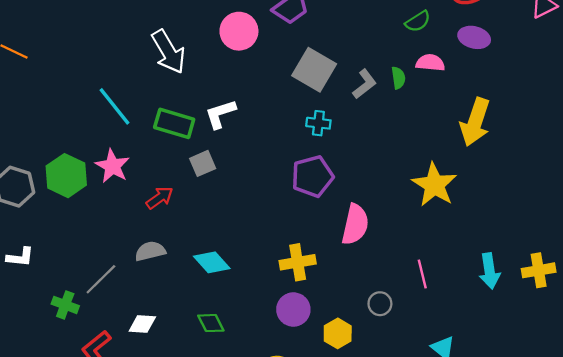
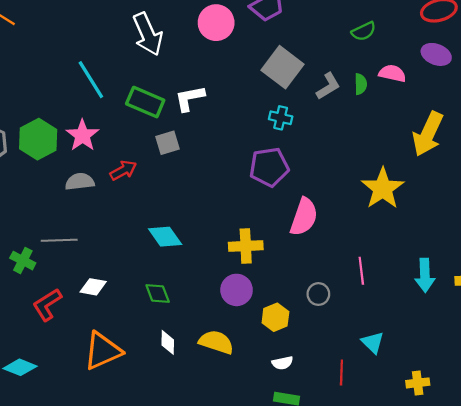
green semicircle: (418, 21) -> (364, 31), moved
gray semicircle: (150, 251) -> (80, 182), moved
gray line: (101, 279) -> (59, 240), turned 36

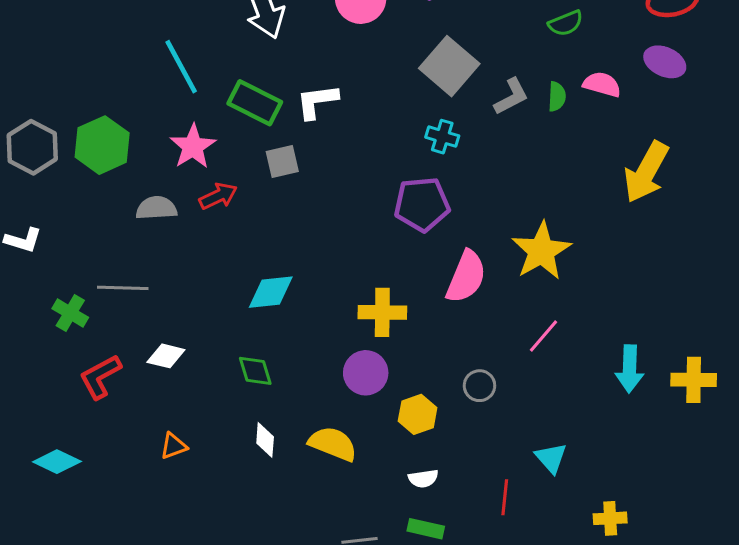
pink star: (82, 135) -> (193, 147), moved
yellow star: (383, 188) -> (541, 251), moved
cyan diamond: (165, 237) -> (271, 292), turned -64
pink line: (361, 271) -> (544, 336), moved, turned 44
orange triangle: (103, 351) -> (174, 446), size x0.5

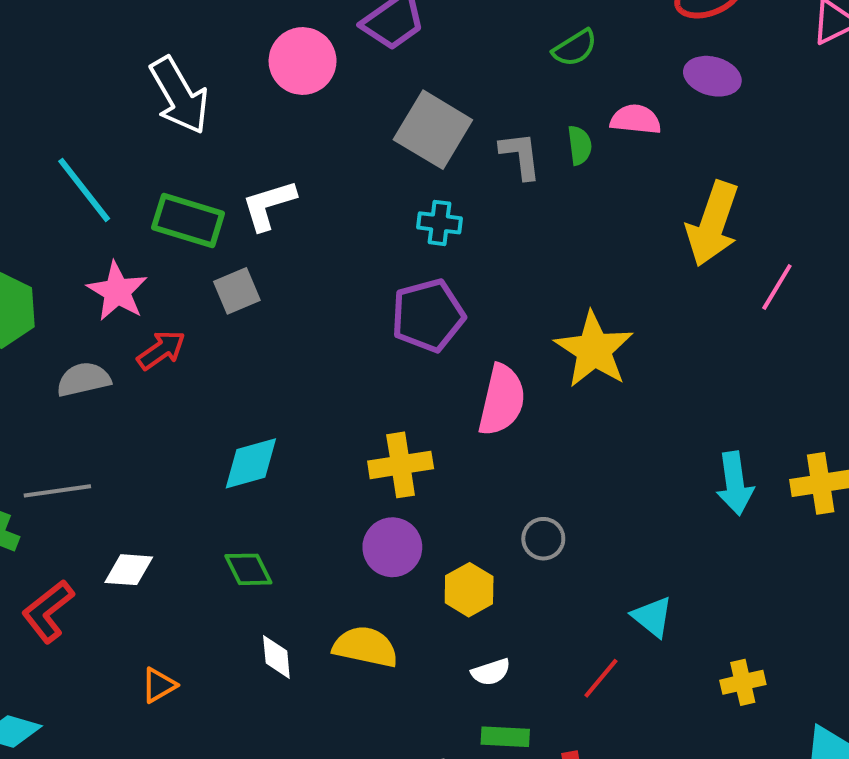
gray L-shape: (511, 97) -> (520, 155), turned -60
pink line: (544, 336) -> (777, 287), moved
red line: (505, 497) -> (601, 678), turned 44

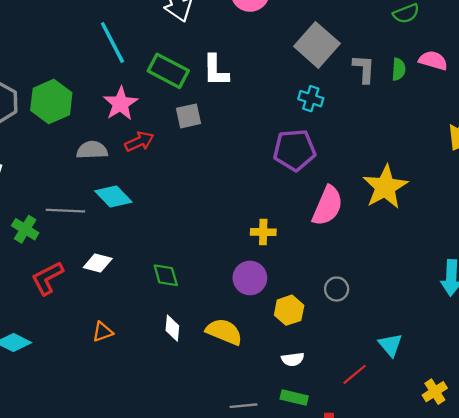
white L-shape: (269, 205) -> (216, 70), turned -84
cyan diamond: (251, 463) -> (113, 196), moved, turned 51
yellow cross: (401, 465) -> (263, 232), size x0.7
yellow cross: (743, 682) -> (435, 392), turned -30

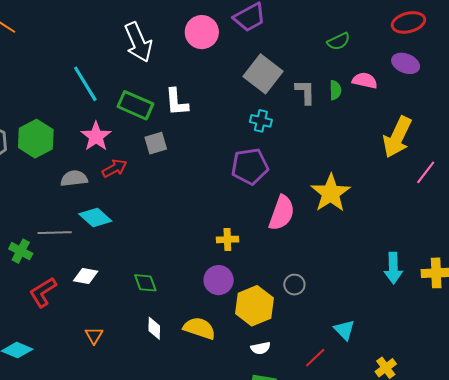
yellow hexagon: (289, 310) -> (254, 306), size x1.5
orange triangle: (103, 332) -> (94, 335), turned -36

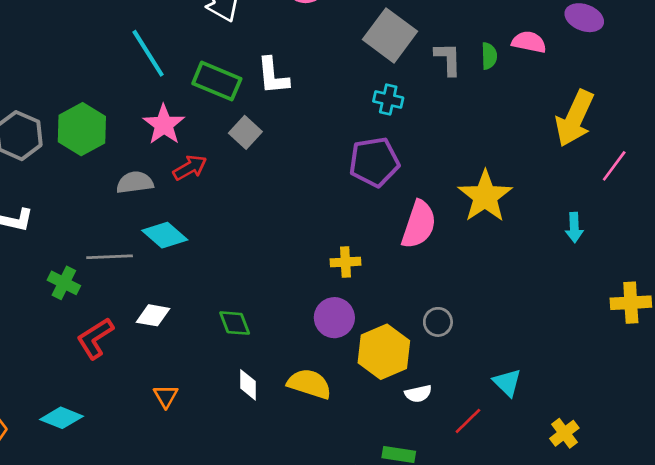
gray square: (156, 143) -> (245, 132), turned -30
cyan arrow: (393, 268) -> (574, 227), moved, size x0.7
white semicircle: (261, 348) -> (418, 394), moved

